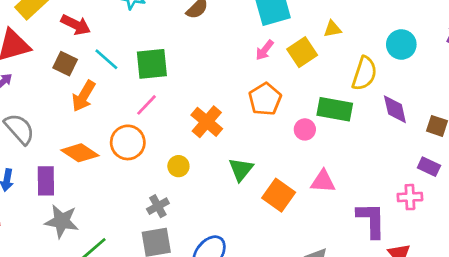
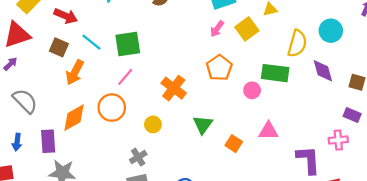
cyan circle: (401, 44) -> (331, 31), moved
orange diamond: (80, 153) -> (74, 118), turned -60
orange square: (279, 195) -> (234, 144), size x0.7

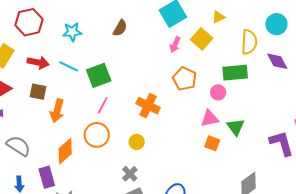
cyan line: (92, 42) -> (69, 66), moved
green triangle: (203, 125) -> (236, 127), moved
pink triangle: (268, 131) -> (210, 118), moved

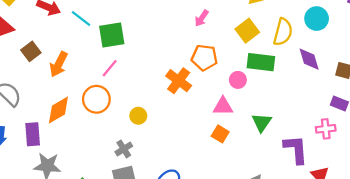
yellow square: (202, 39) -> (247, 31), moved
orange pentagon: (185, 79) -> (204, 58), turned -30
brown square: (38, 92) -> (31, 51), moved, turned 30
orange cross: (148, 106) -> (179, 81), moved
green triangle: (236, 127) -> (262, 122), moved

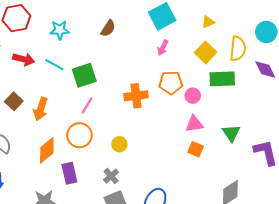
pink circle: (238, 80) -> (193, 96), moved
orange cross: (179, 81) -> (136, 96), moved, turned -35
purple rectangle: (33, 134) -> (69, 173), moved

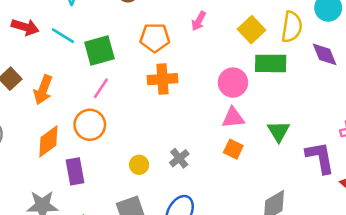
orange pentagon: (171, 83) -> (155, 38), moved
pink circle: (193, 96) -> (233, 83), size x1.5
yellow circle: (119, 144) -> (139, 165), moved
gray cross: (111, 176) -> (179, 158), moved

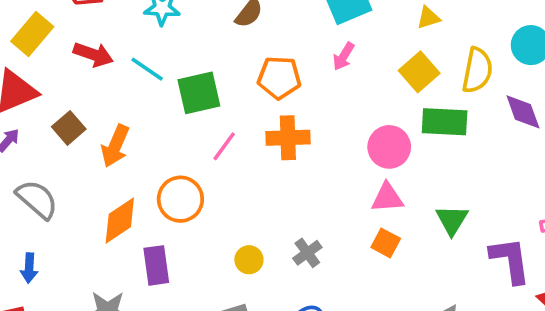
pink line: (101, 88) -> (224, 146), moved

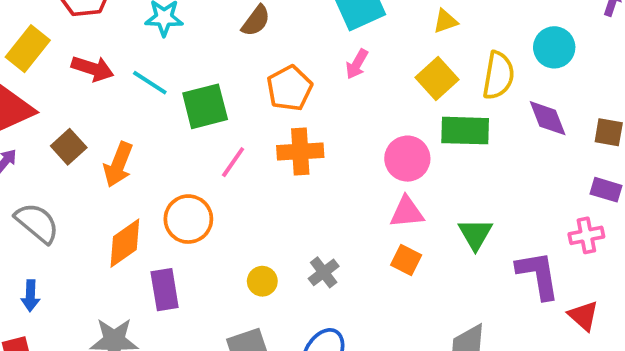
orange pentagon: (279, 78) -> (290, 88), turned -30

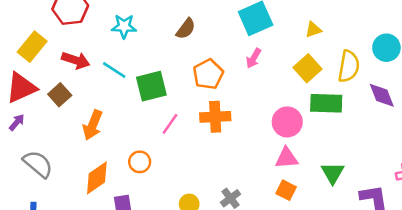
brown square: (69, 147) -> (60, 95), moved
orange circle: (188, 219) -> (140, 162), size x0.7

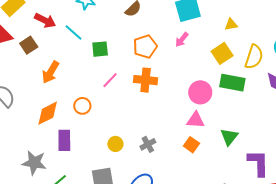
green square: (151, 86) -> (100, 49), size x0.7

